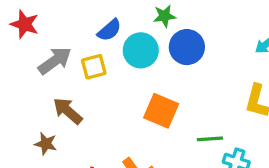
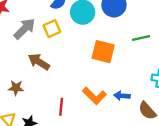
green line: (210, 139) -> (141, 38), moved
brown star: (46, 144) -> (16, 88), moved

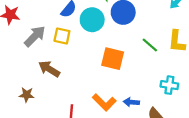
yellow square: (52, 29) -> (62, 36), turned 36
green line: (141, 38) -> (150, 45), turned 54

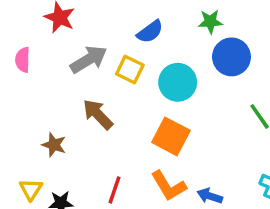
cyan circle: (92, 20) -> (178, 82), moved
orange square: (113, 59) -> (171, 136), moved

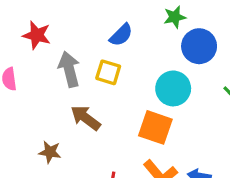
gray arrow: (89, 59) -> (69, 69), turned -64
cyan circle: (178, 82) -> (173, 88), moved

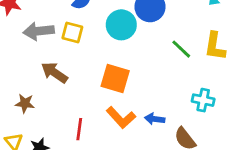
gray arrow: (69, 69) -> (39, 31), turned -80
cyan circle: (173, 88) -> (121, 25), moved

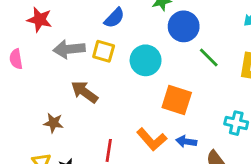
cyan circle: (121, 25) -> (146, 60), moved
green line: (181, 49) -> (209, 57), moved
orange square: (115, 78) -> (177, 100), moved

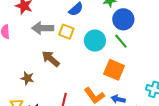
green line: (209, 57) -> (121, 41), moved

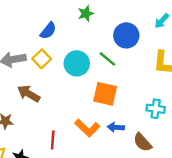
blue circle: (123, 19) -> (126, 35), moved
yellow square: (66, 32) -> (42, 59), turned 35

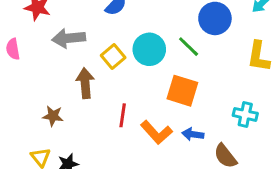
yellow square: (42, 59) -> (113, 57), moved
brown arrow: (29, 94) -> (85, 83), turned 50
red line: (53, 140) -> (123, 115), moved

